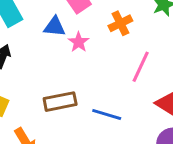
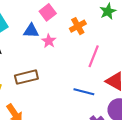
brown rectangle: (60, 102) -> (26, 77), moved
blue line: (107, 114) -> (84, 92), moved

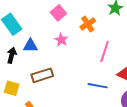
blue triangle: (31, 31) -> (30, 46), moved

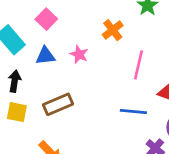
pink square: (58, 13) -> (46, 19), moved
blue triangle: (30, 46) -> (45, 56), moved
yellow square: (12, 88) -> (17, 112), moved

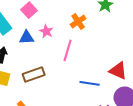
pink star: (79, 54) -> (46, 31), moved
pink line: (139, 65) -> (68, 50), moved

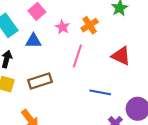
pink star: (46, 31) -> (62, 27), moved
red triangle: (118, 71) -> (121, 56), moved

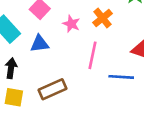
blue line: (100, 92) -> (121, 77), moved

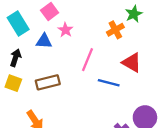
orange cross: (103, 18) -> (115, 30), moved
pink star: (71, 24) -> (65, 30), moved

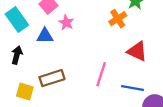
pink line: (87, 60) -> (101, 74), moved
yellow square: (13, 83) -> (25, 91), moved
blue line: (109, 83) -> (132, 88), moved

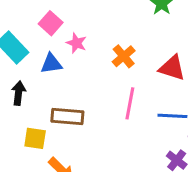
orange cross: (118, 19) -> (124, 56), moved
brown rectangle: (52, 78) -> (67, 117), turned 30

